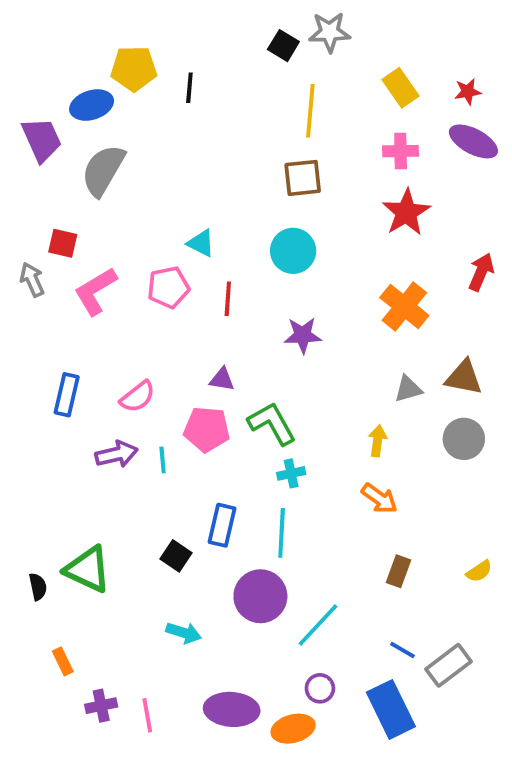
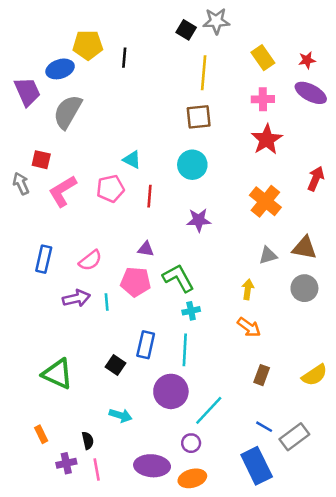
yellow semicircle: (479, 571) -> (315, 375), size x1.5
black semicircle: (38, 587) -> (88, 441), moved
purple circle: (320, 688) -> (191, 443), moved

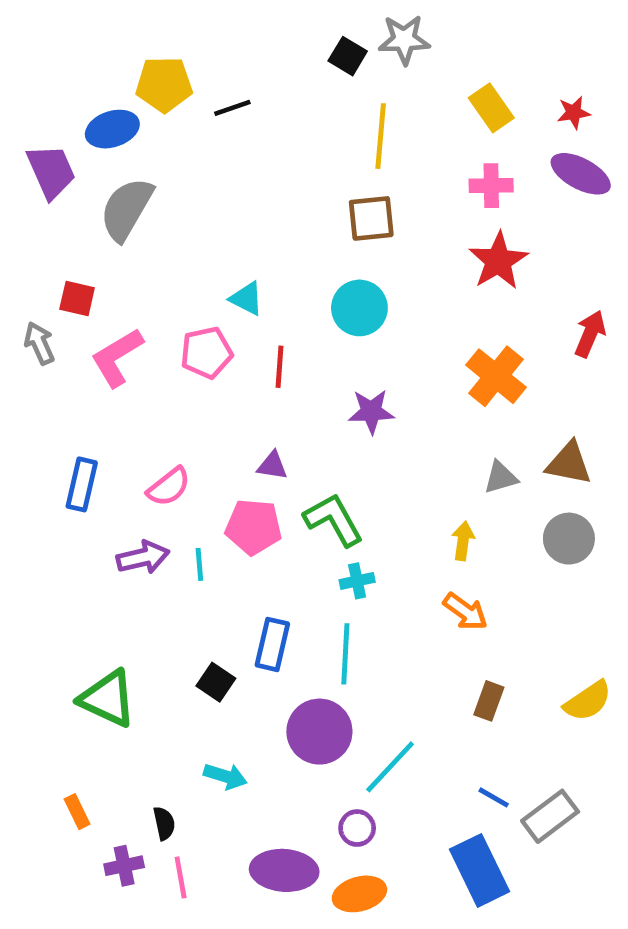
black line: (124, 58) -> (232, 108), turned 66

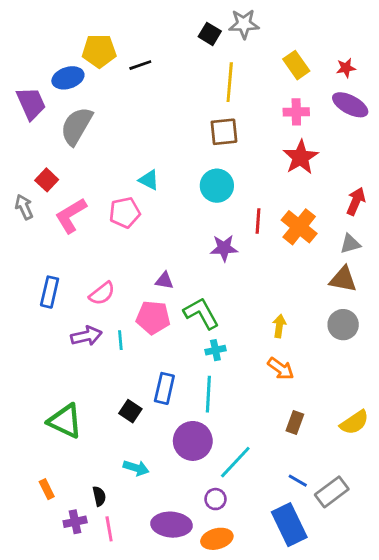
red square: (77, 299) -> (47, 180), turned 30
red line: (279, 367) -> (258, 221), moved
gray triangle: (501, 477) -> (350, 244), moved

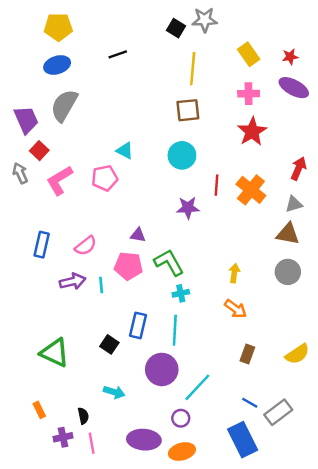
yellow pentagon: (99, 51) -> (58, 27), moved
purple trapezoid: (31, 103) -> (26, 120), moved

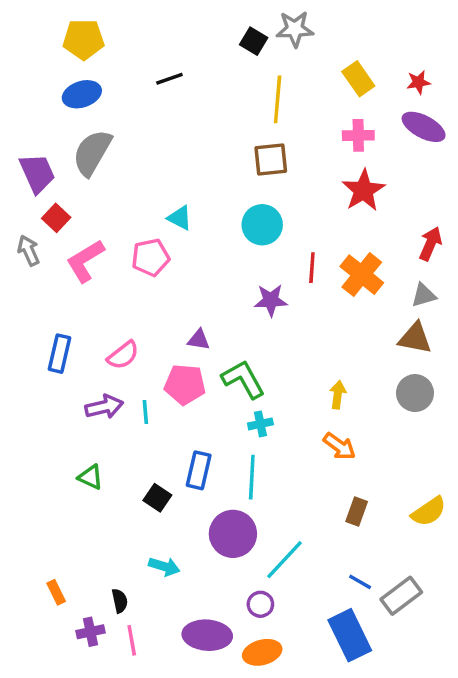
green triangle: (55, 353) -> (90, 477), moved, size x0.6

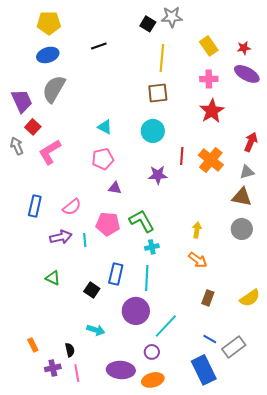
pink pentagon: (151, 257) -> (103, 159), moved
purple triangle: (199, 340) -> (115, 188), moved

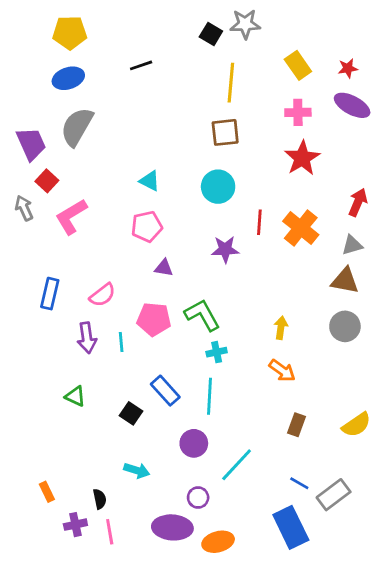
purple arrow: (61, 237) -> (87, 338), turned 95
blue rectangle: (116, 274) -> (165, 391), turned -55
purple circle: (136, 311) -> (194, 443), size x0.7
purple circle: (152, 352) -> (198, 498), moved

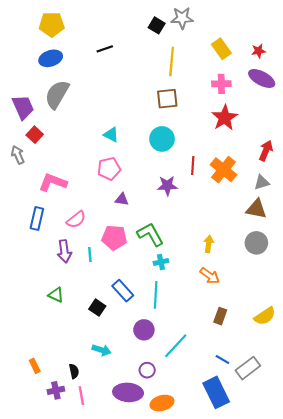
pink L-shape: (71, 217) -> (53, 182), moved, turned 52

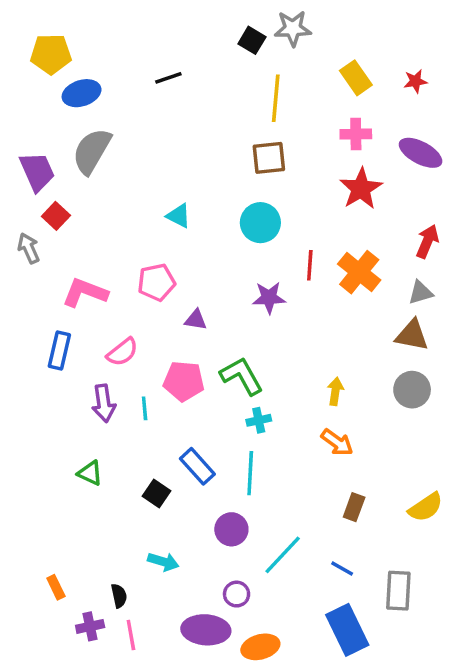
yellow pentagon: (52, 24) -> (51, 54), moved
purple ellipse: (262, 78) -> (421, 153), moved
pink pentagon: (109, 169) -> (156, 282), moved
blue line: (222, 360) -> (342, 569), moved
gray rectangle: (248, 368) -> (398, 591), turned -50

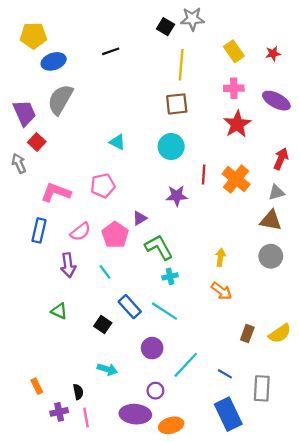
purple triangle: (196, 320) -> (140, 218), moved, turned -40
pink pentagon: (184, 381) -> (115, 235), moved, turned 30
cyan line: (145, 408) -> (105, 272), moved, turned -32
cyan line: (250, 473) -> (164, 311), turned -60
brown rectangle: (354, 507) -> (247, 334), moved

